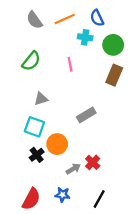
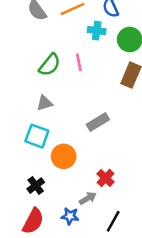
green semicircle: (31, 61) -> (50, 65), moved
black cross: (37, 155) -> (36, 186), moved
gray arrow: (73, 169) -> (88, 198), moved

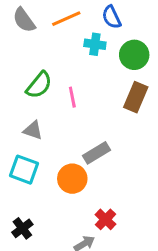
pink line: (79, 62) -> (72, 97), moved
gray triangle: (45, 103) -> (33, 130), turned 36
orange circle: (64, 156) -> (72, 179), moved

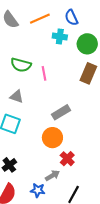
green semicircle: (39, 85) -> (21, 65), turned 66
orange circle: (72, 179) -> (52, 138), moved

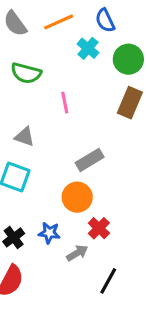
cyan cross: (60, 36) -> (88, 48), turned 32
green semicircle: (21, 65) -> (26, 73), moved
blue star: (38, 190) -> (49, 233), moved

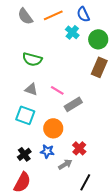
green semicircle: (26, 73) -> (32, 59), moved
pink line: (65, 103) -> (57, 90), moved, turned -48
orange circle: (77, 197) -> (53, 128), moved

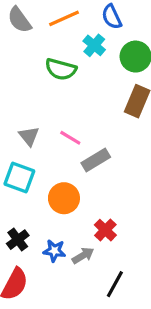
green semicircle: (32, 59) -> (61, 69), moved
gray triangle: (31, 89) -> (29, 136), turned 32
blue star: (47, 151) -> (54, 251), moved

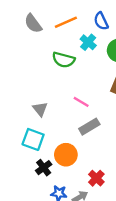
pink line: (70, 138) -> (81, 102), moved
black cross: (18, 240) -> (44, 168), moved

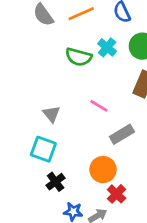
cyan cross: (88, 42) -> (107, 47), moved
gray rectangle: (89, 127) -> (122, 134), moved
orange circle: (66, 155) -> (103, 170), moved

